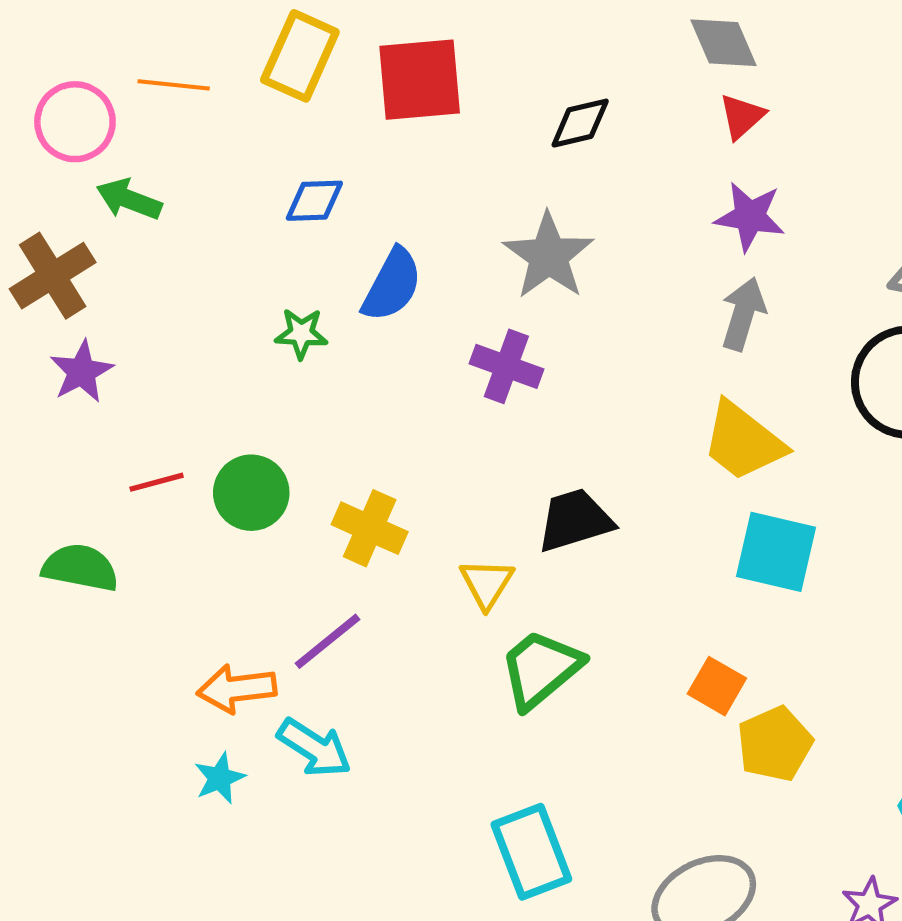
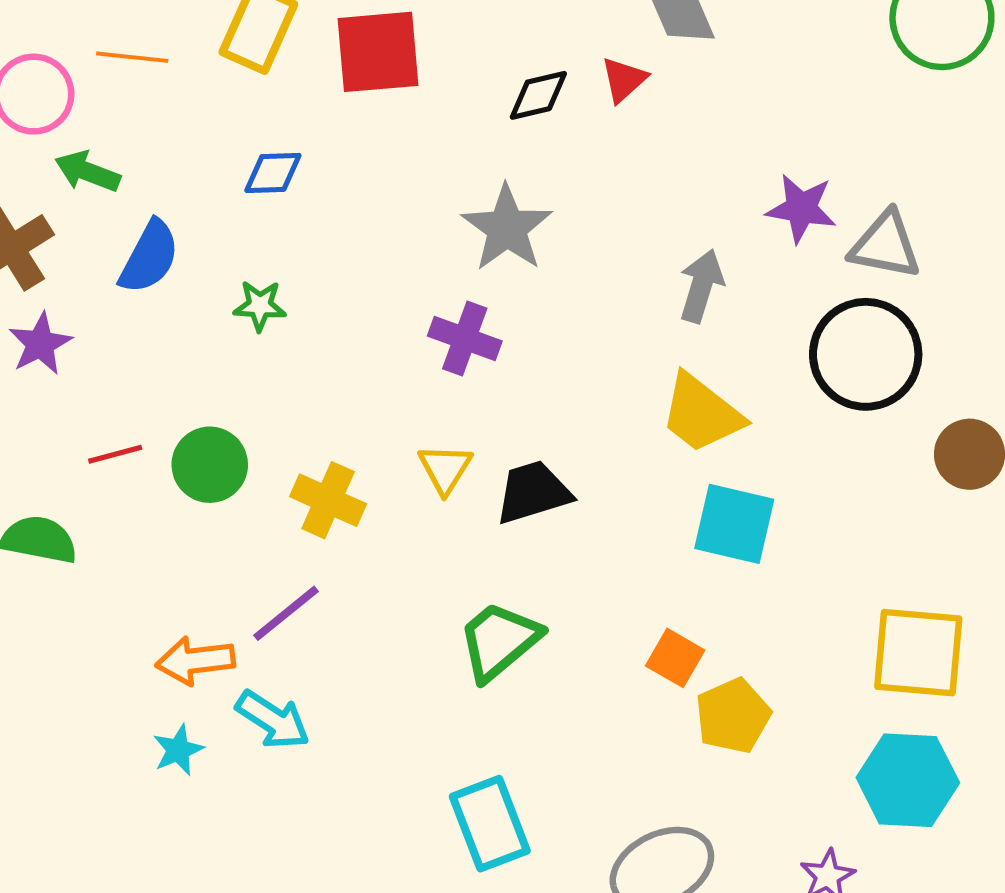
red triangle: (742, 116) -> (624, 80), moved
purple star: (750, 216) -> (801, 208), moved
blue semicircle: (392, 285) -> (149, 257), moved
yellow triangle: (487, 583) -> (445, 469), moved

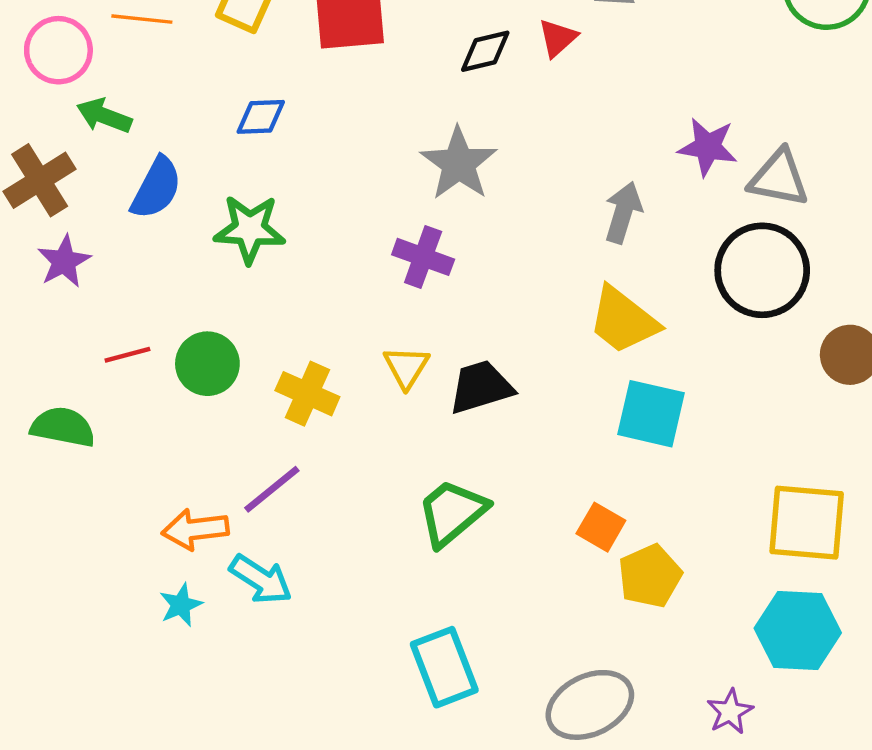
green star: (260, 306) -> (250, 229), size x1.6

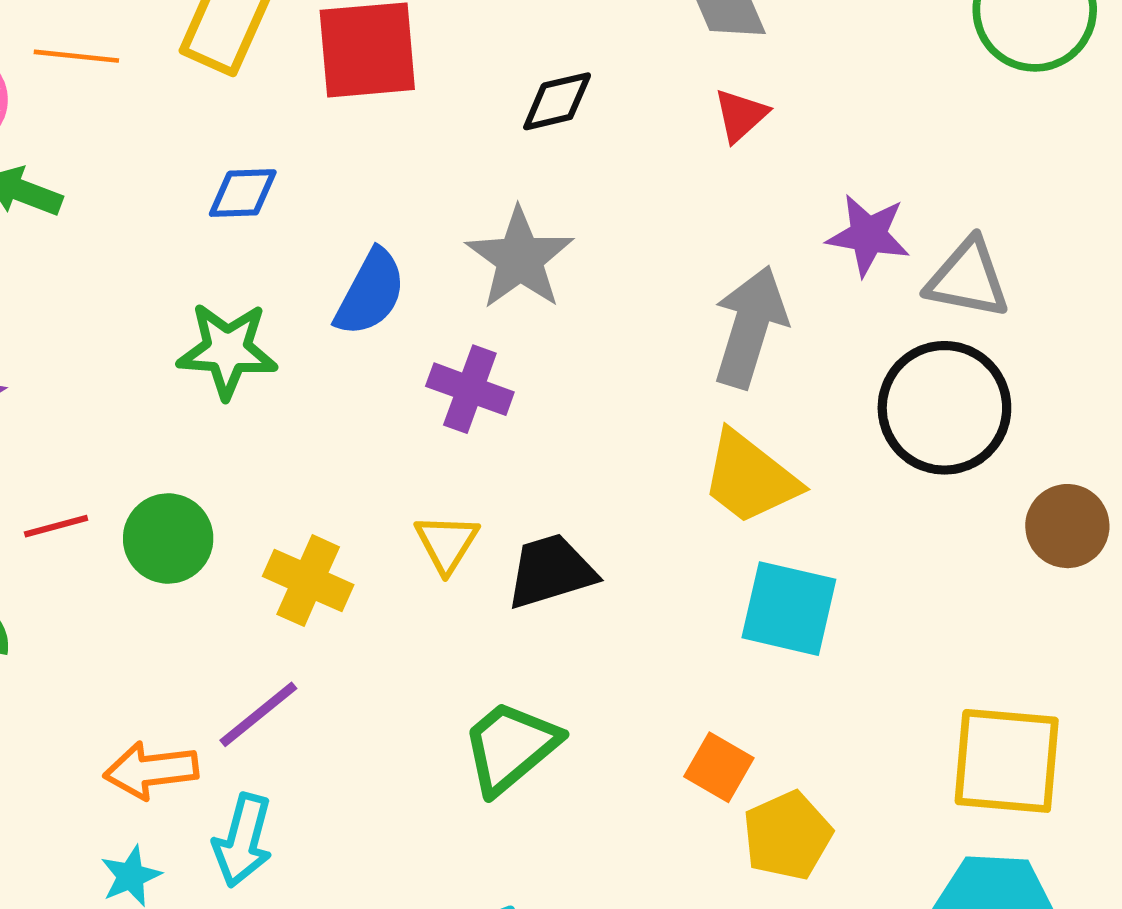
red triangle: (558, 38) -> (741, 115), moved
blue semicircle: (156, 188) -> (370, 293), moved
gray arrow: (623, 212) -> (750, 327), size x1.4
cyan arrow: (261, 579) -> (243, 840), turned 72

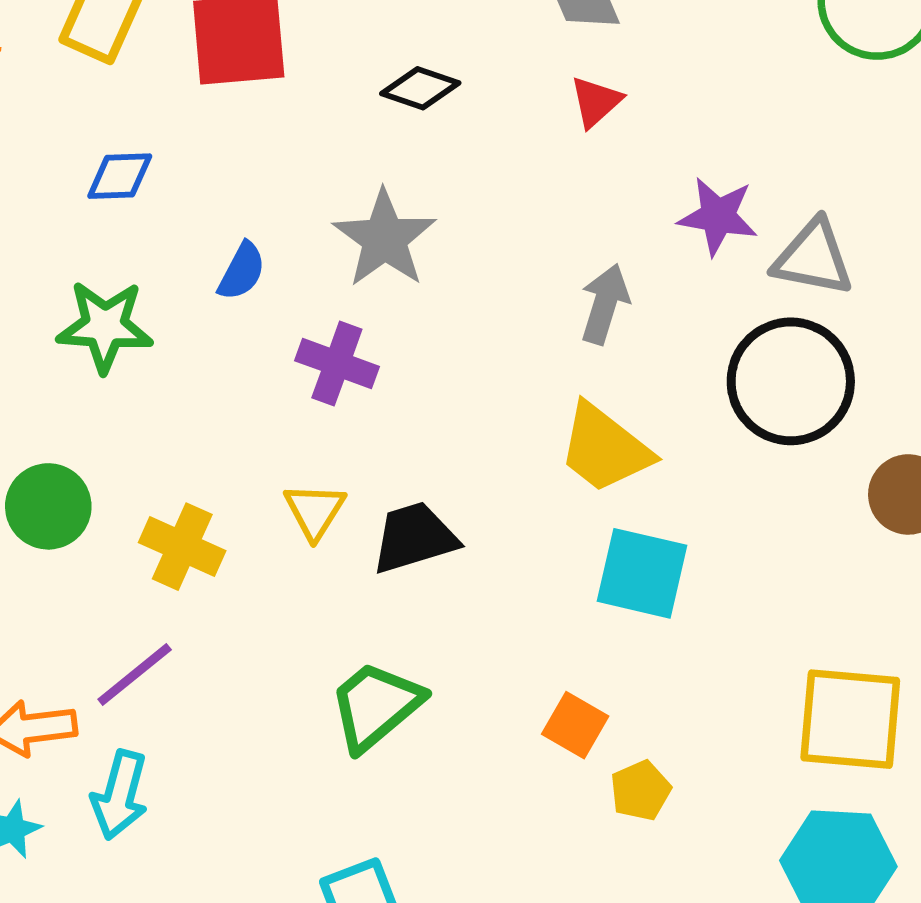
black diamond: (557, 101) -> (420, 88), turned 32
blue semicircle: (370, 293) -> (242, 271), size x0.7
gray arrow: (750, 327) -> (605, 304), size x0.7
yellow pentagon: (787, 836) -> (640, 791), size x0.7

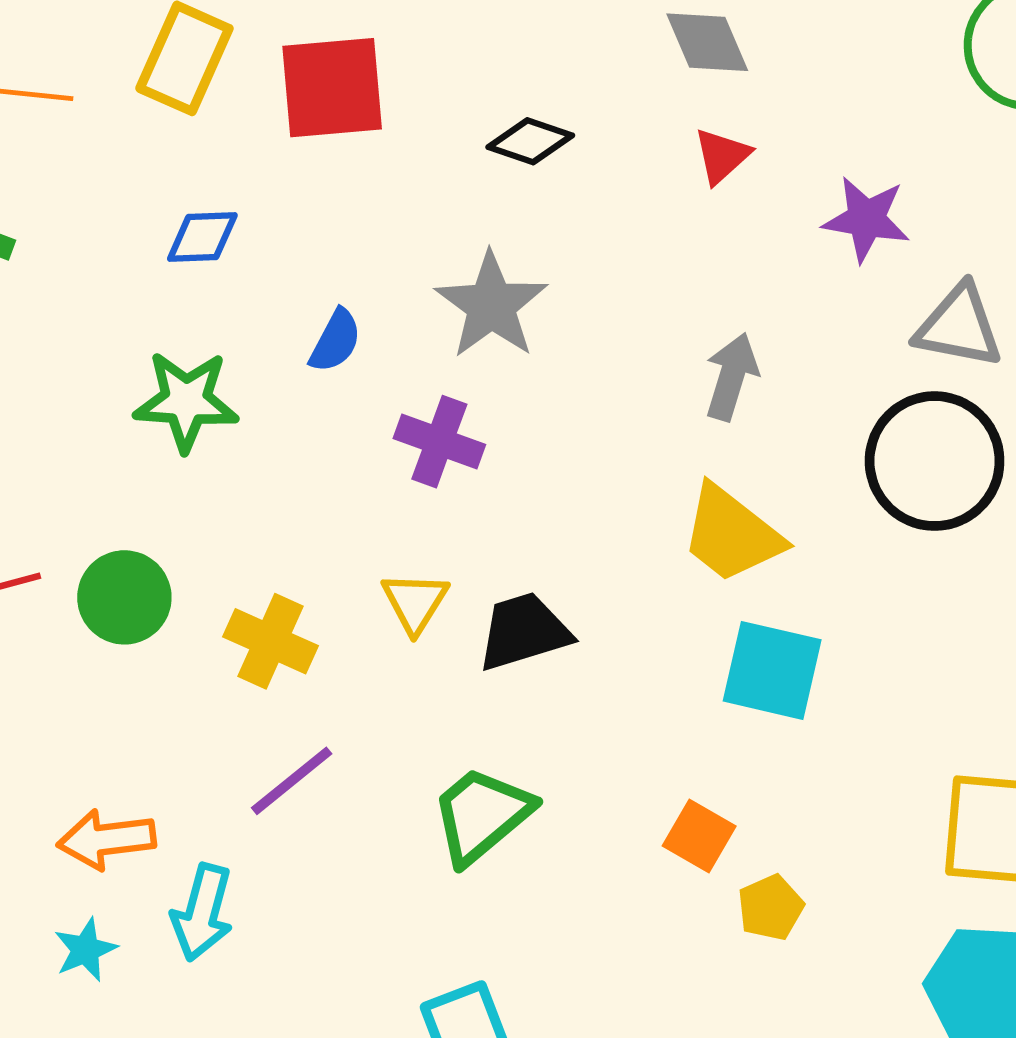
purple star: (718, 216) -> (866, 219), moved
purple line: (135, 675) -> (292, 781), moved

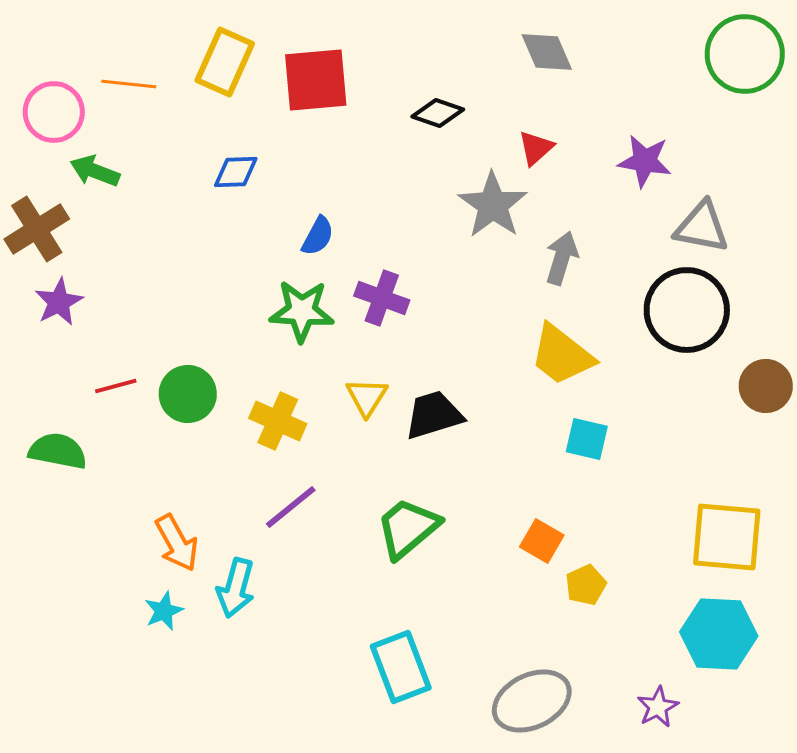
red triangle: (722, 156) -> (536, 148), moved
gray star: (491, 305) -> (493, 205), moved
green star: (186, 401) -> (302, 311), moved
cyan square: (772, 670) -> (587, 439), size x0.7
orange arrow: (107, 839) -> (177, 543), turned -112

